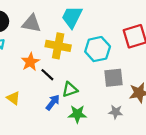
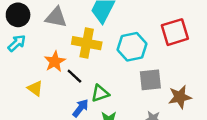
yellow triangle: (13, 98) -> (35, 88), moved

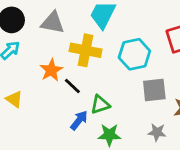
yellow triangle: (35, 88) -> (14, 99), moved

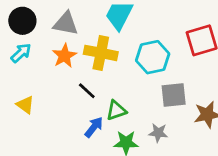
orange star: (51, 70) -> (64, 56), moved
gray star: (157, 132) -> (158, 133), moved

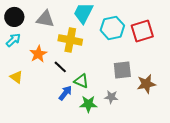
orange star: (64, 56) -> (38, 54), moved
cyan hexagon: (153, 57) -> (112, 28), moved
green triangle: (116, 110) -> (81, 81), turned 42

